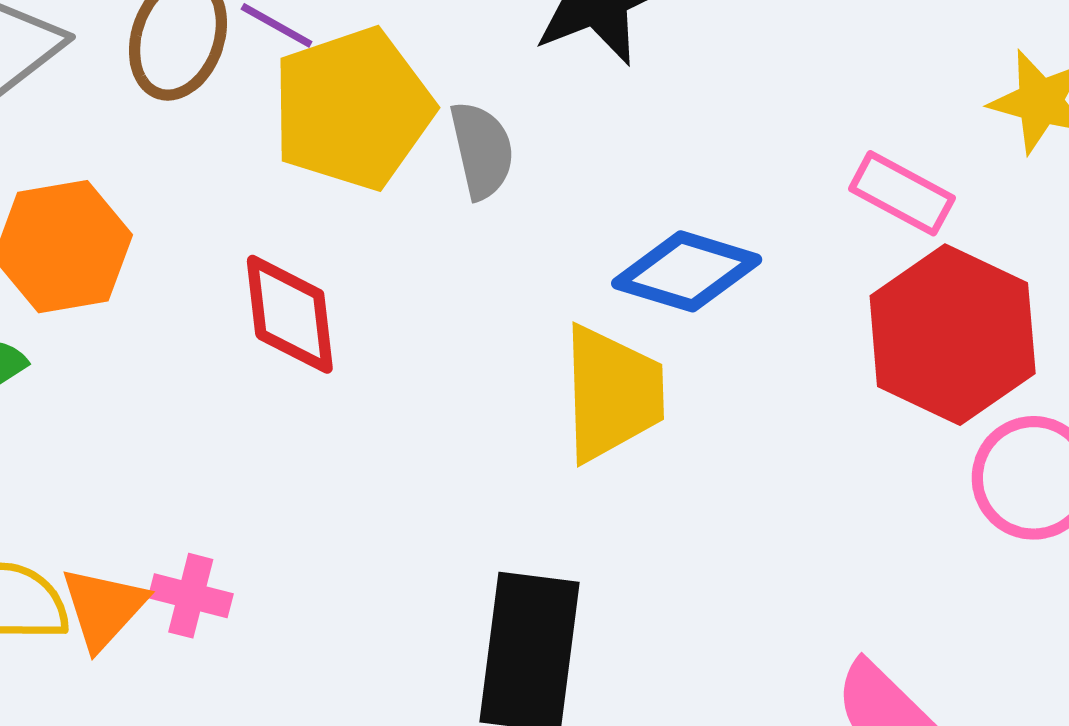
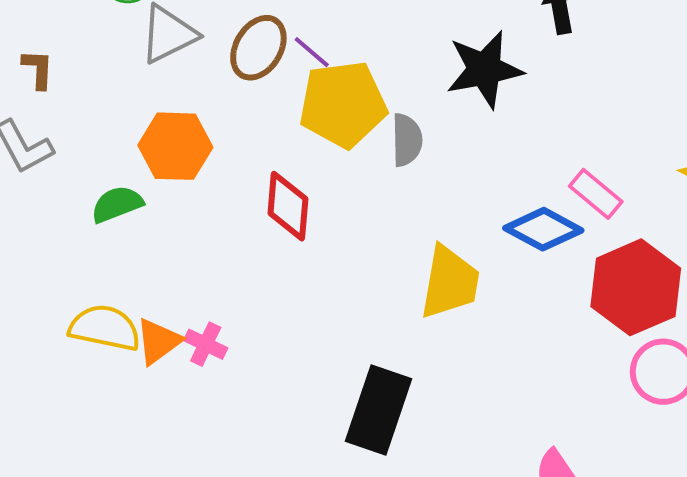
pink rectangle: (902, 193) -> (596, 194), moved
blue diamond: (687, 271) -> (543, 229), moved

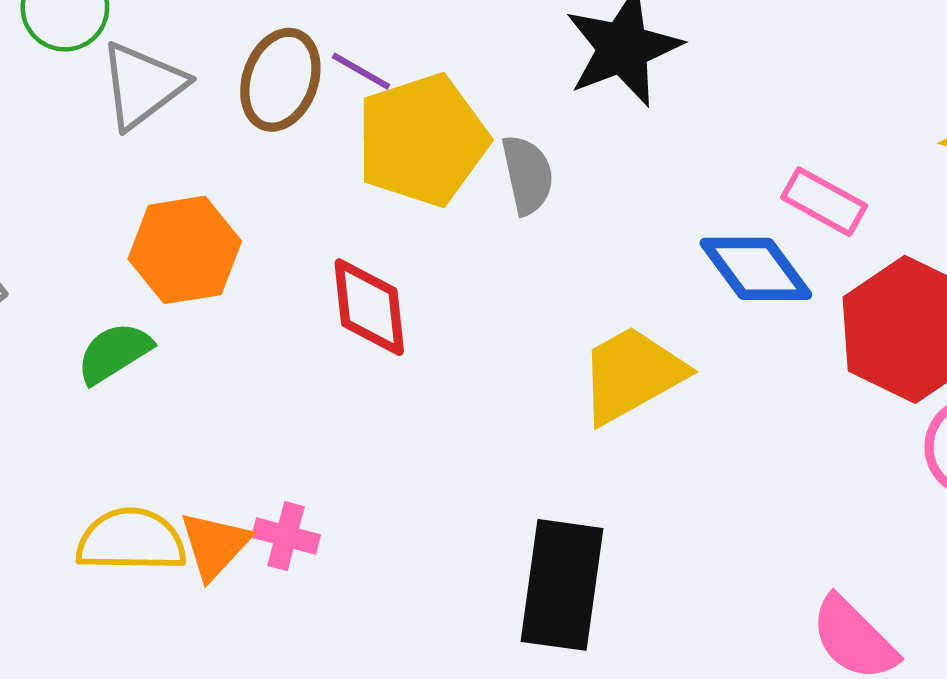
blue diamond: (543, 229) -> (756, 269), turned 36
yellow trapezoid: (450, 282) -> (632, 374), turned -118

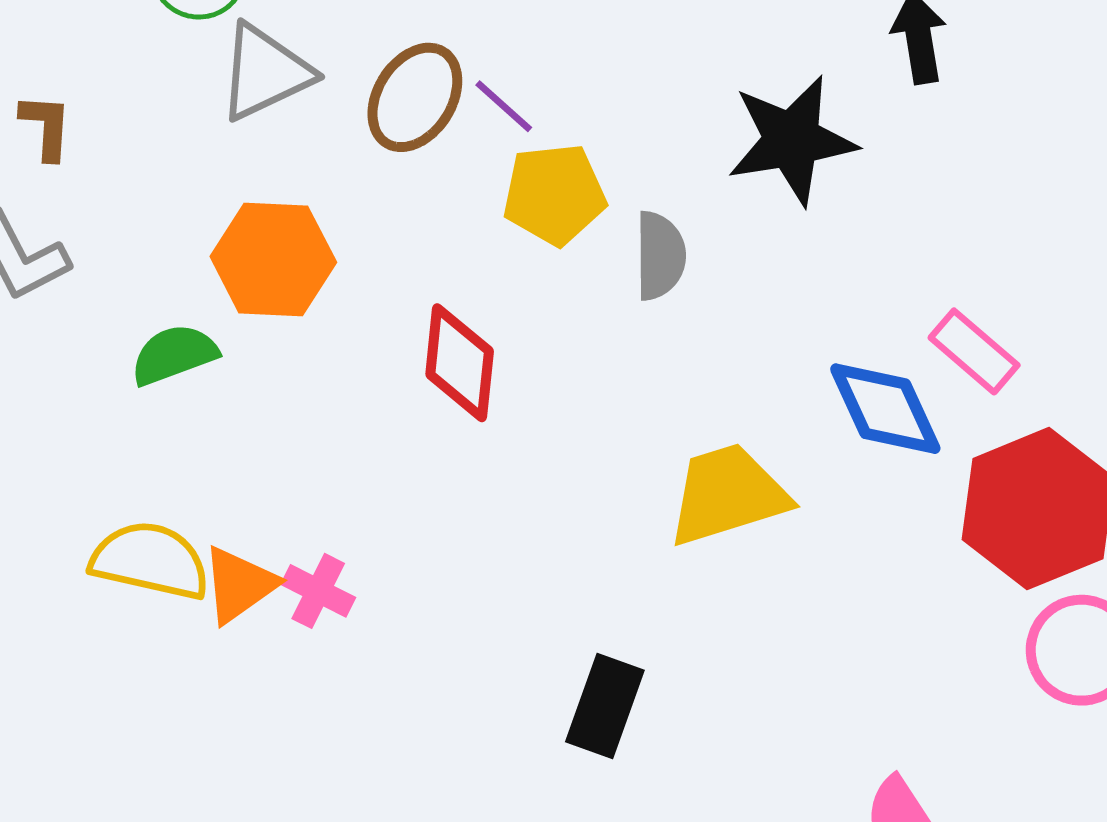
yellow pentagon: (422, 140) -> (554, 194), size x0.7
black rectangle: (562, 585) -> (605, 706), size x0.7

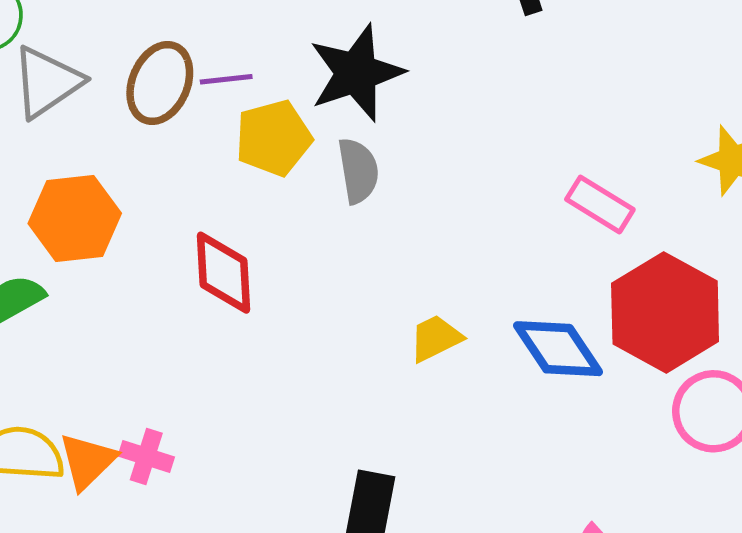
purple line: (504, 106) -> (226, 79), turned -39
black star: (792, 140) -> (356, 73), moved
blue diamond: (885, 409) -> (558, 349), moved
yellow trapezoid: (728, 495) -> (436, 338), size x0.6

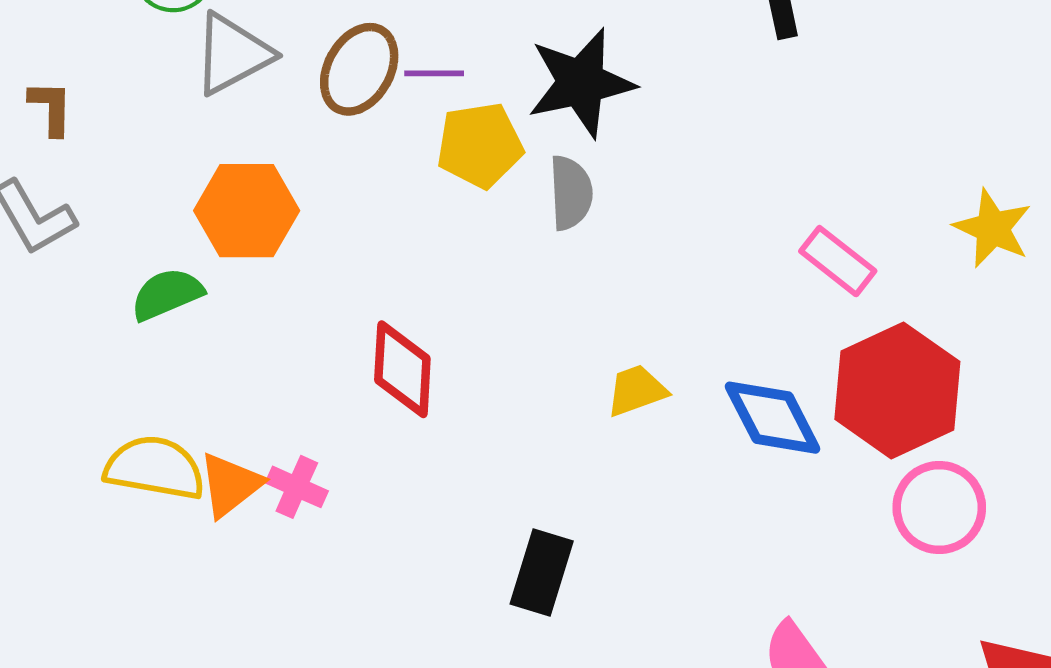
red diamond: (224, 273) -> (402, 369), moved

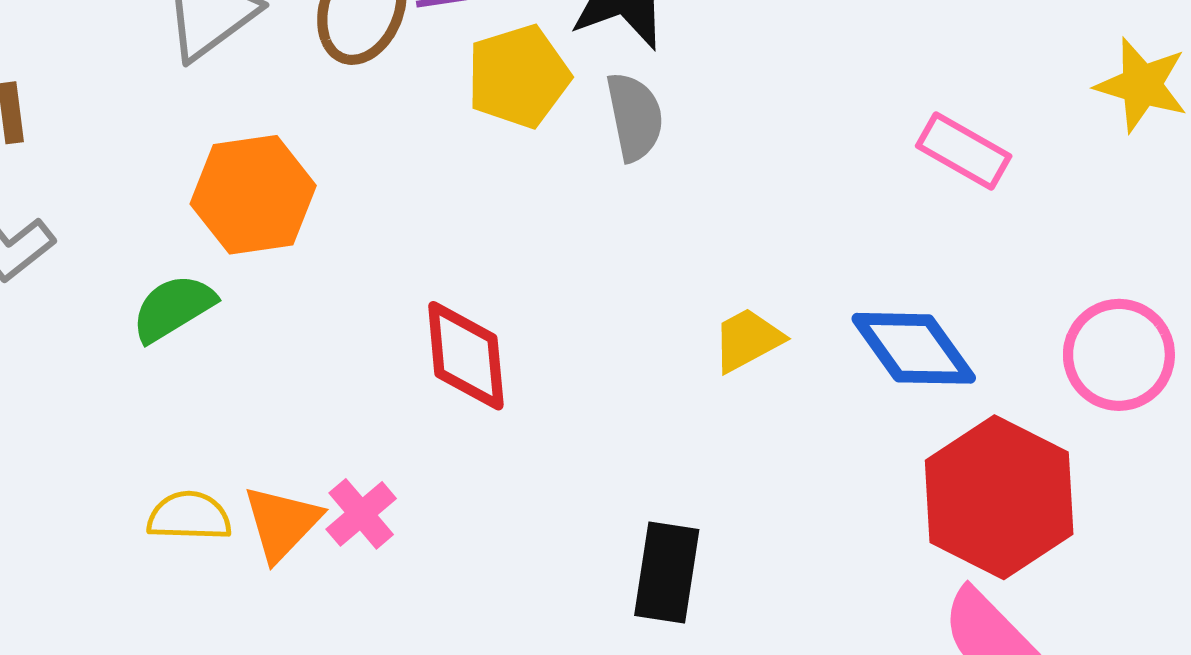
red hexagon: (897, 390) -> (999, 497), moved
yellow semicircle: (155, 468) -> (189, 516), size x0.7
pink cross: (297, 487) -> (361, 514), turned 34
pink circle: (939, 508) -> (1119, 355), moved

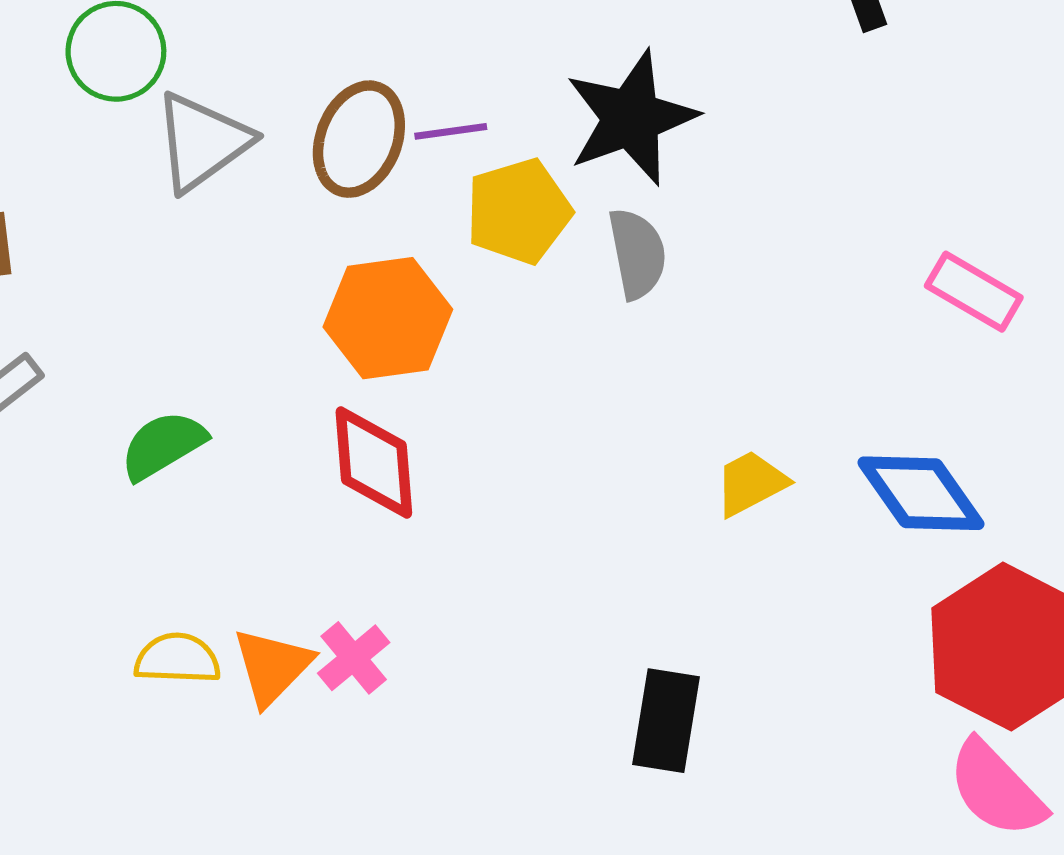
orange hexagon: (253, 195) -> (388, 318), moved
red diamond: (466, 356) -> (374, 462), moved

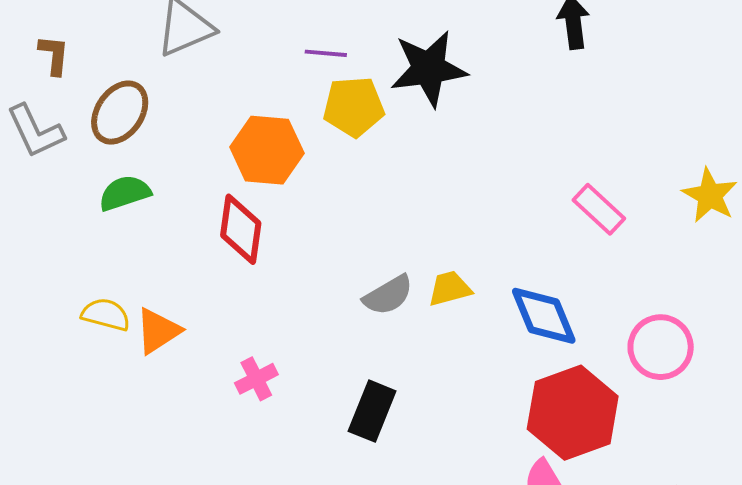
brown ellipse: (359, 139) -> (120, 113), moved
gray semicircle: (637, 254) -> (388, 295), moved, turned 58
pink cross: (354, 658) -> (256, 379), moved

